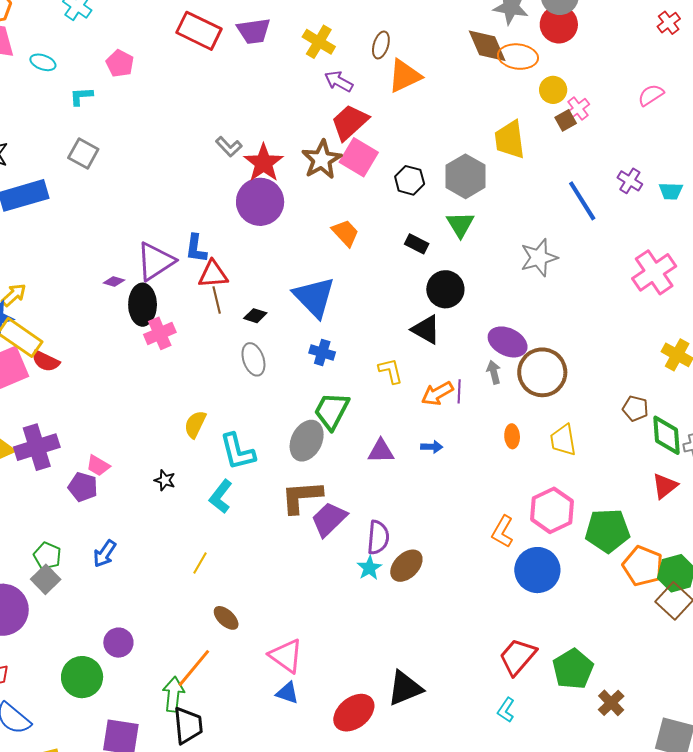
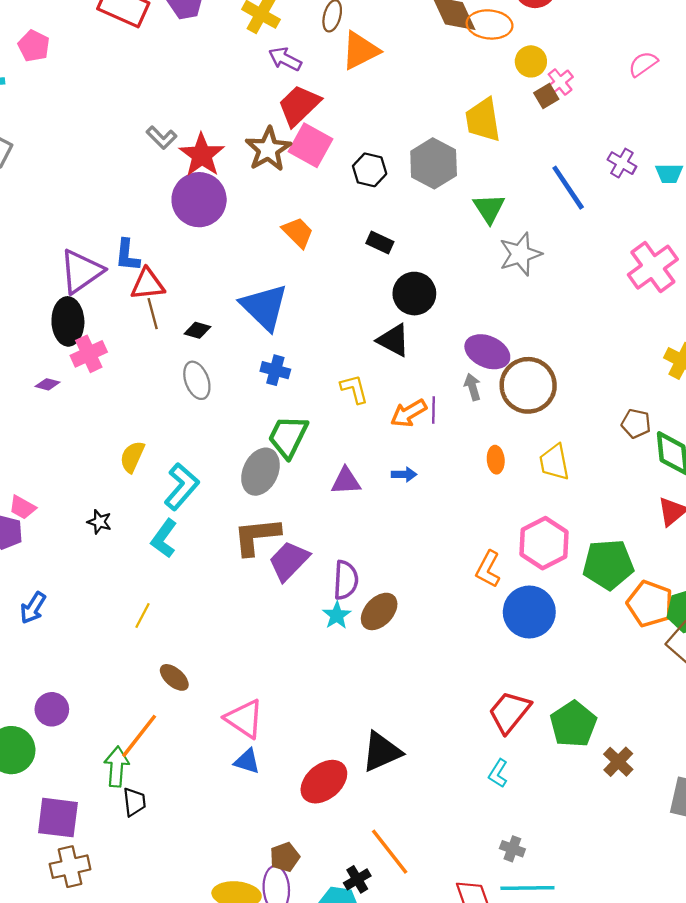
green triangle: (460, 224) -> (489, 208), moved
purple diamond: (114, 281) -> (47, 384), moved
cyan L-shape: (237, 452) -> (182, 487), turned -123
black trapezoid: (188, 725) -> (134, 802), size x0.7

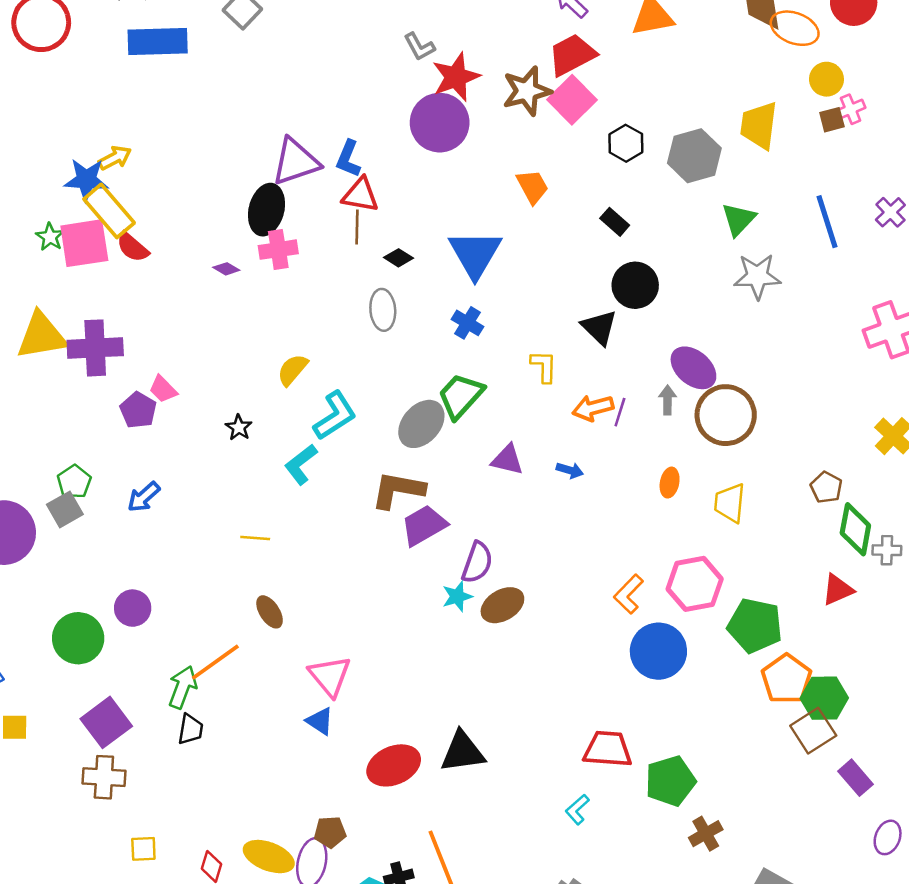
yellow line: (143, 616) -> (255, 538), turned 50
red trapezoid: (510, 712) -> (608, 749), turned 39
purple square: (58, 818) -> (106, 722), turned 30

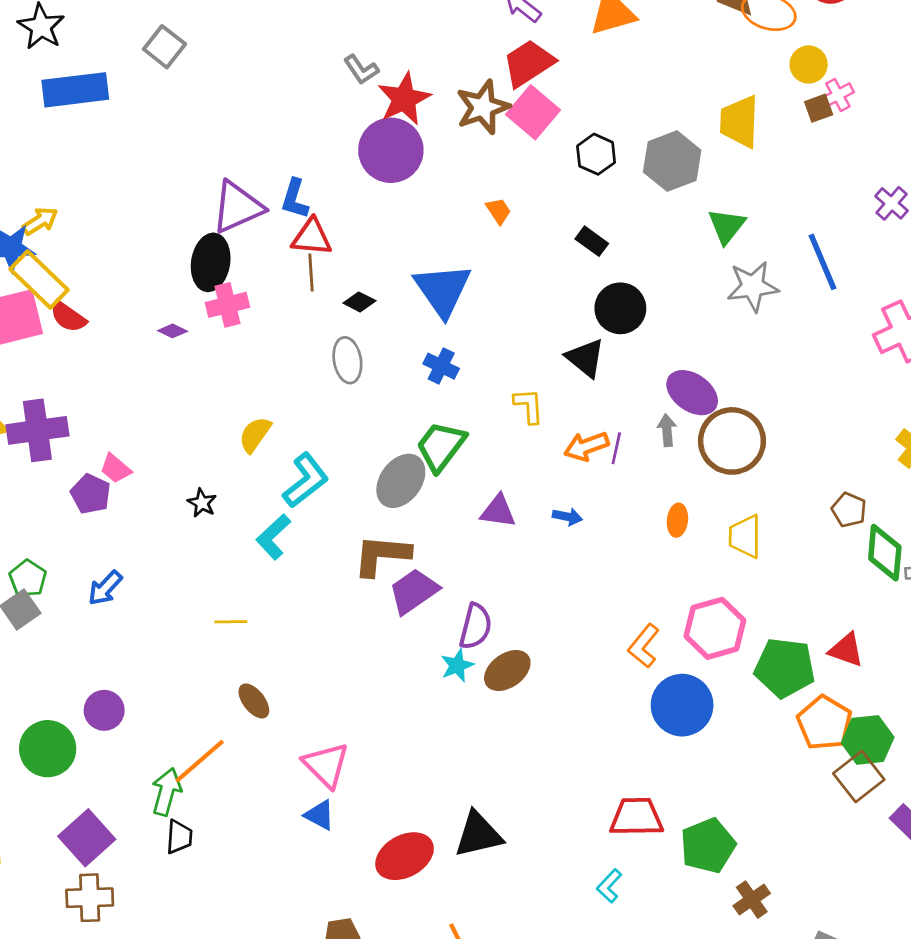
orange trapezoid: (532, 187) -> (498, 211), size x0.7
blue line: (827, 222) -> (822, 262), moved
red triangle: (838, 590) -> (846, 650), moved, turned 48

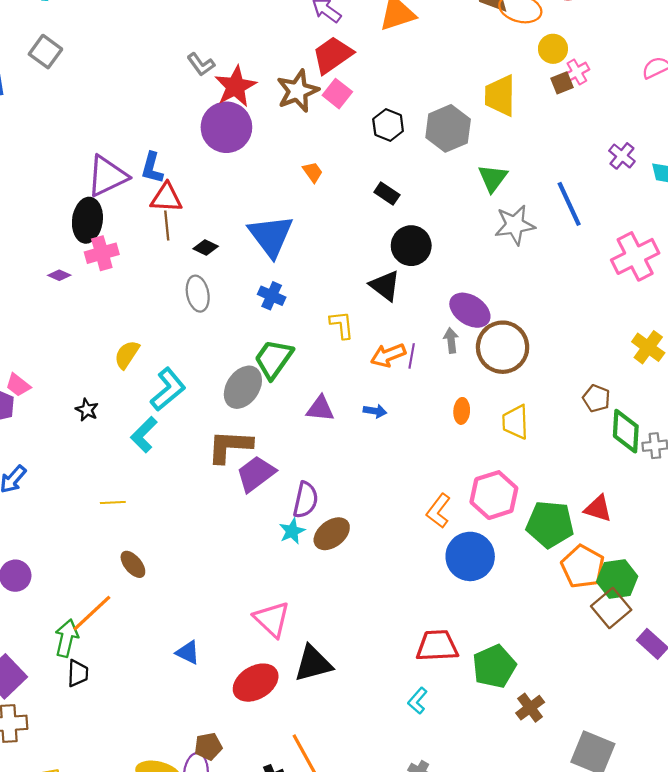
pink square: (533, 112) -> (337, 94), size x0.7
pink triangle: (326, 765) -> (272, 619), moved

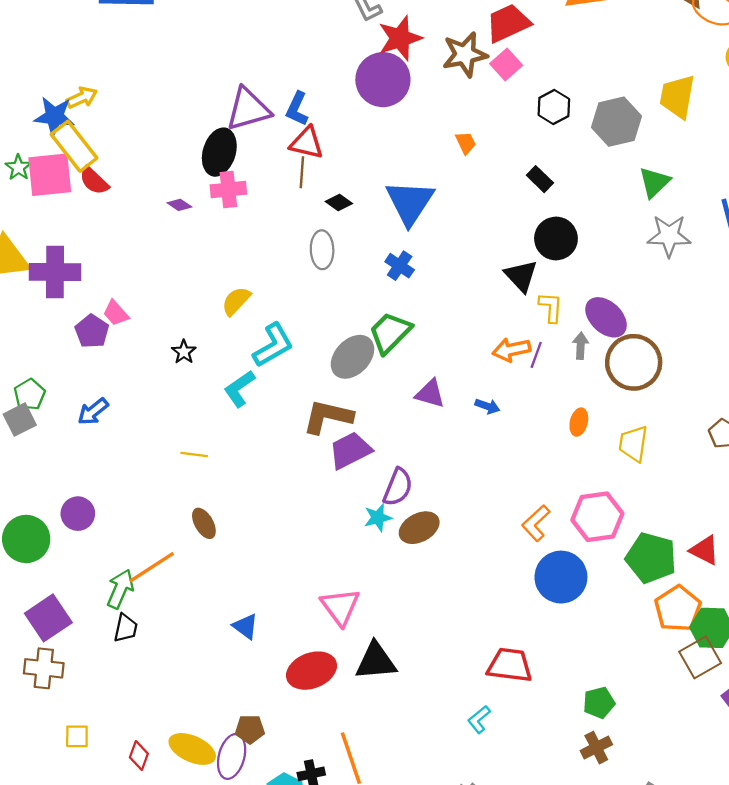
yellow L-shape: (342, 325) -> (551, 307), moved
green pentagon: (494, 666) -> (599, 703), moved, size x0.7

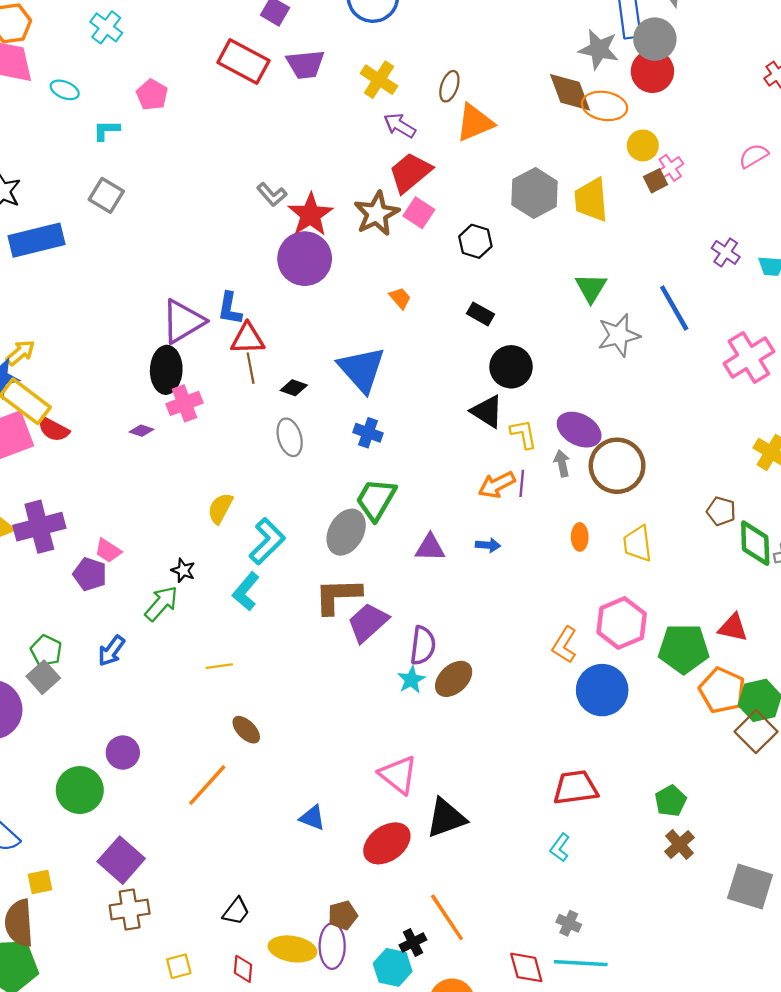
gray hexagon: (616, 122) -> (535, 193), moved
green arrow: (120, 589) -> (161, 603), moved, turned 33
black trapezoid: (126, 628) -> (236, 911), moved, turned 40

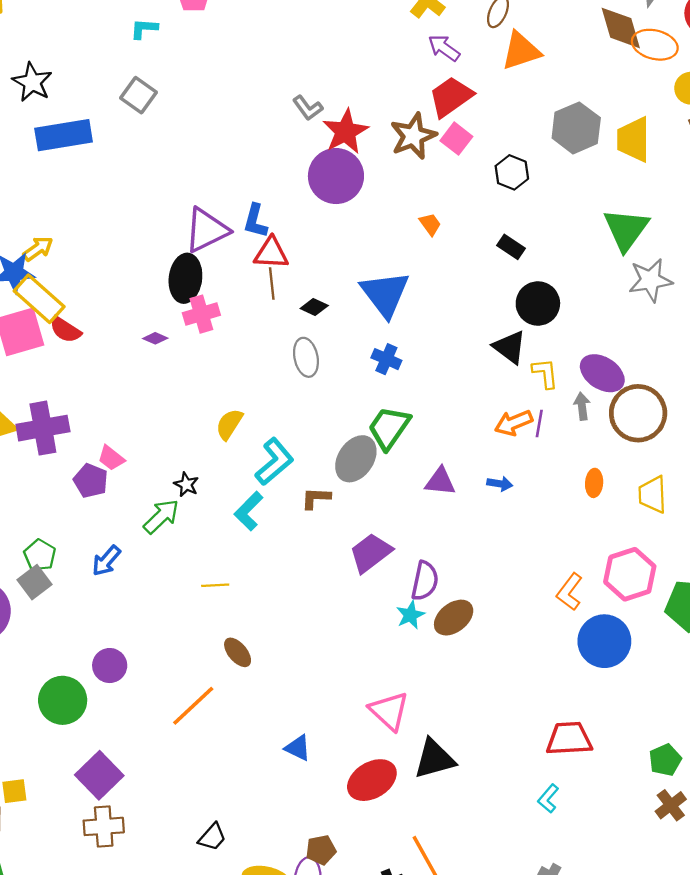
green triangle: (591, 288) -> (626, 229), size x1.4
brown L-shape: (338, 596) -> (316, 498), moved, size x0.6

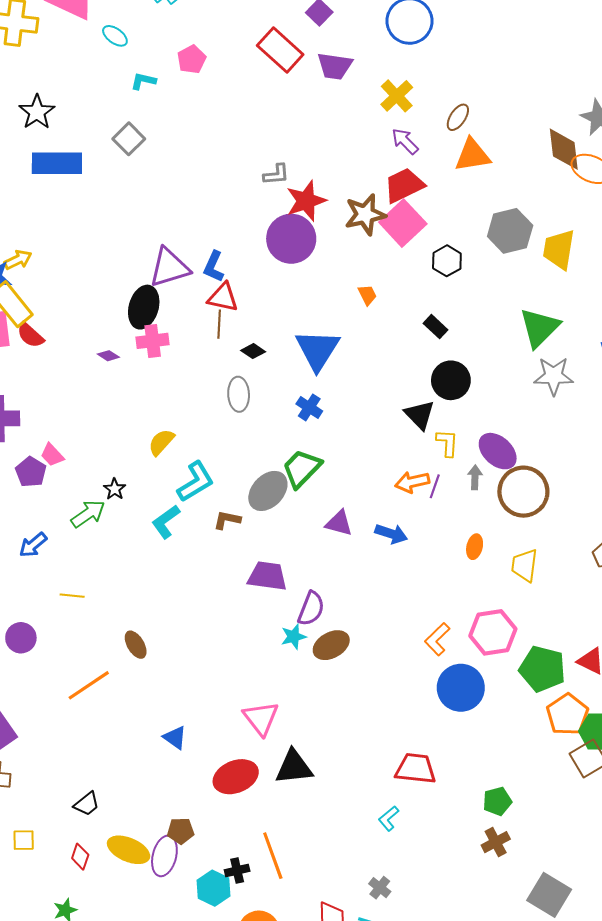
gray L-shape: (308, 108) -> (276, 175), turned -68
pink square: (456, 139) -> (403, 223), size x1.6
blue arrow: (500, 484) -> (391, 534), size x1.4
purple trapezoid: (371, 553) -> (267, 576), turned 36
yellow line: (215, 585) -> (72, 596), moved

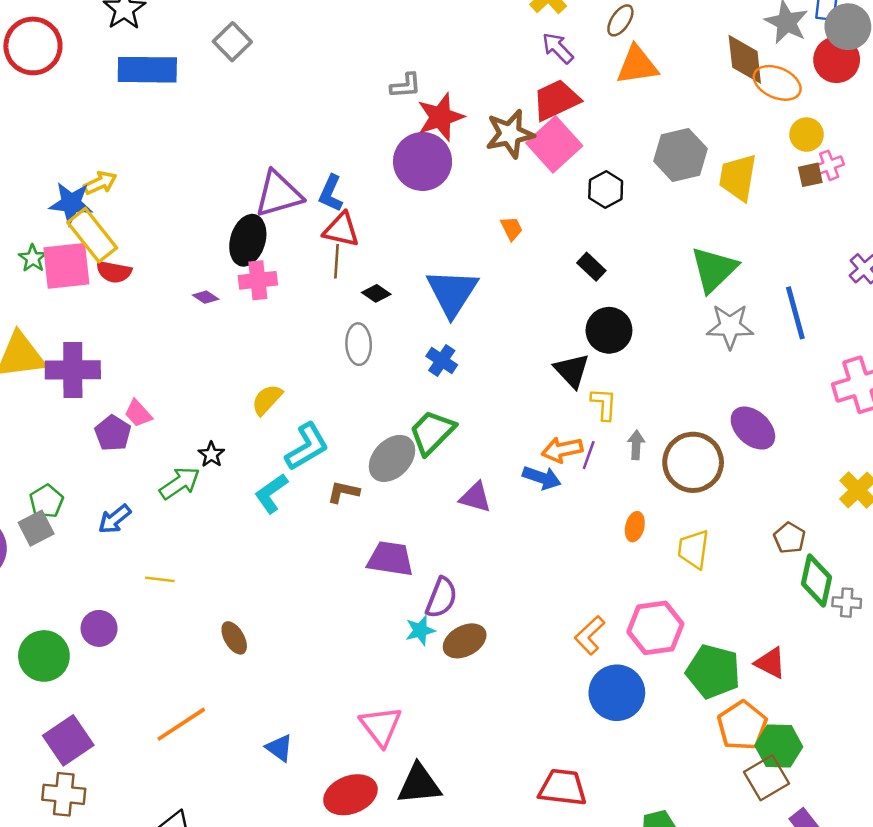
red semicircle: (30, 335) -> (114, 272), turned -32
purple ellipse: (498, 451) -> (753, 428), moved
blue arrow: (391, 534) -> (542, 478), moved
orange line: (89, 685) -> (181, 724), moved

